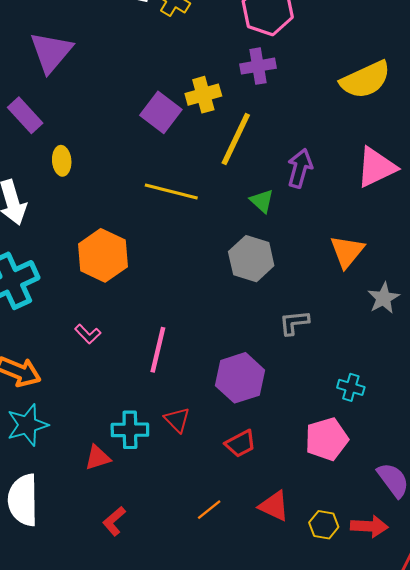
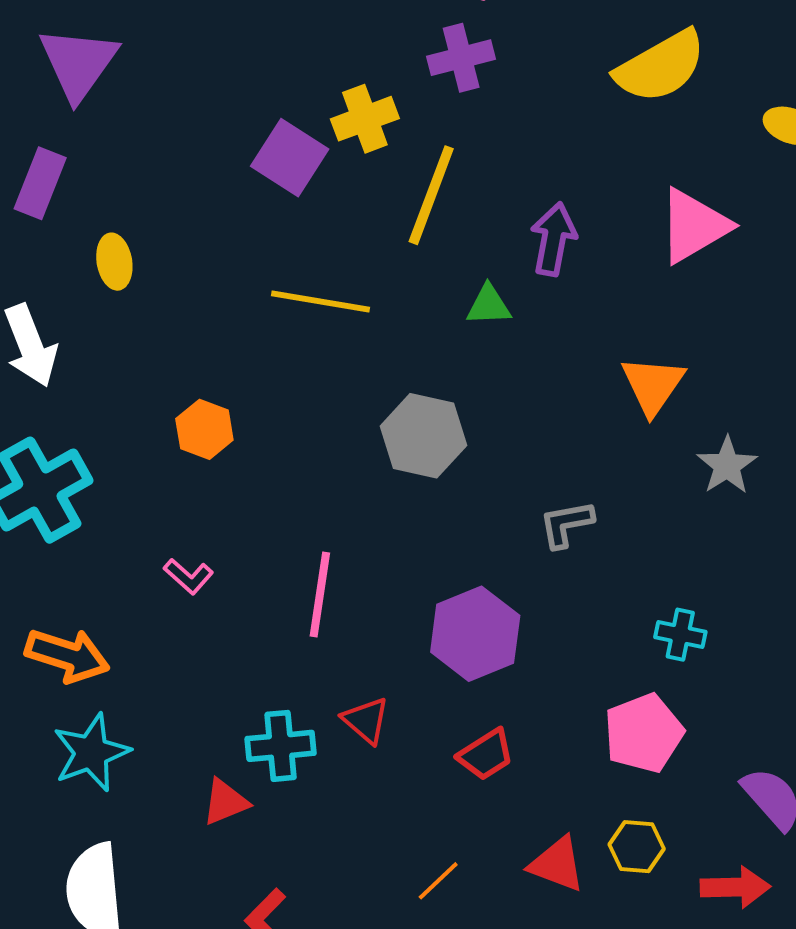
purple rectangle: (25, 115) -> (40, 183), turned 69
green triangle: (262, 201) -> (489, 305), turned -40
orange hexagon: (103, 255) -> (204, 429), size x0.6
gray hexagon: (251, 259) -> (423, 436), moved
yellow hexagon: (324, 525) -> (637, 847), moved

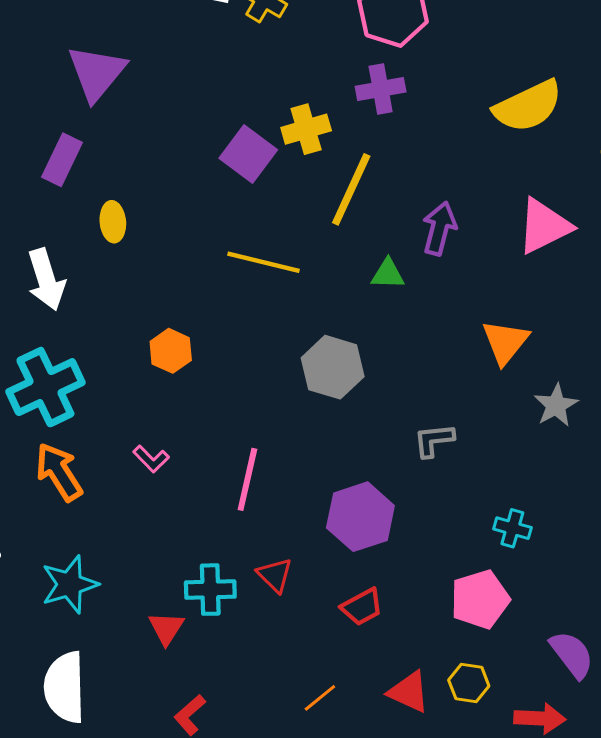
orange arrow: (67, 655) -> (59, 472), moved, turned -144
red triangle: (225, 802) -> (166, 628), turned -39

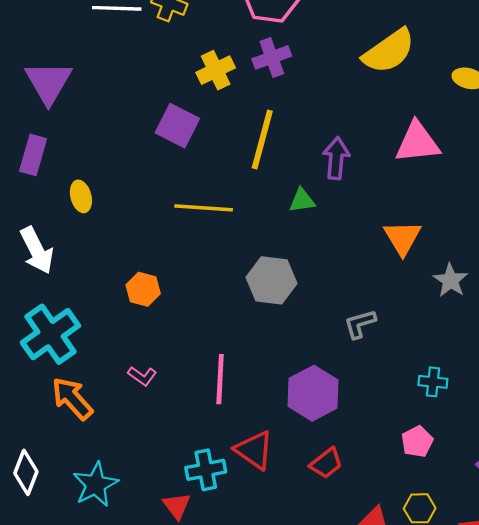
yellow cross: (306, 129) -> (216, 70), moved
pink triangle: (544, 226) -> (417, 142), turned 30
red triangle: (275, 575) -> (254, 450), size x1.4
pink pentagon: (480, 599) -> (417, 442), size x0.7

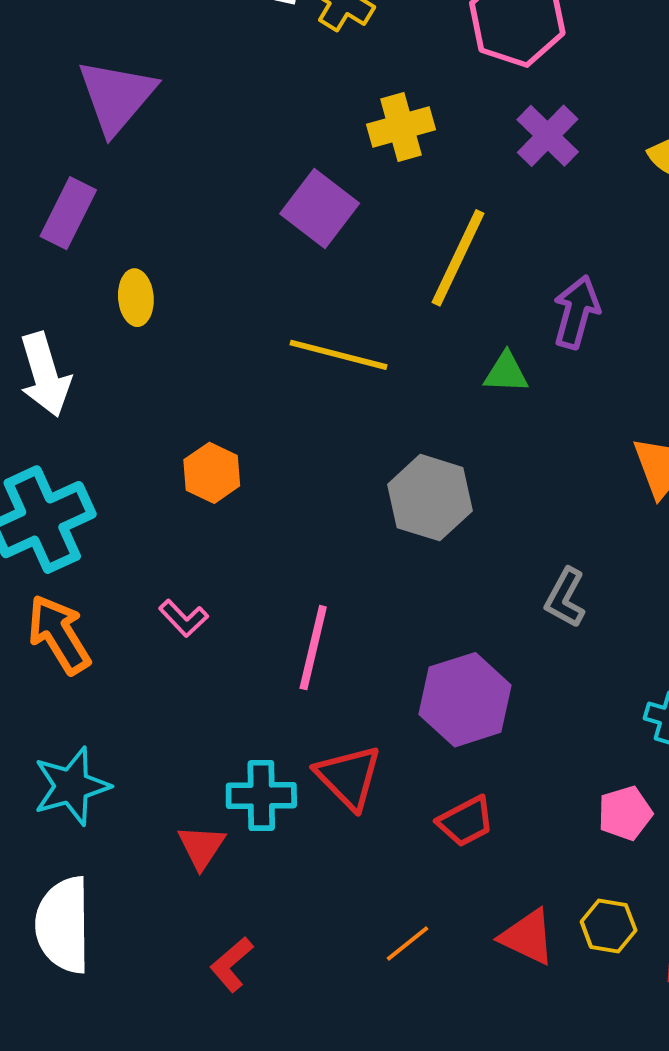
purple cross: (272, 57) -> (548, 136), moved, turned -36
gray L-shape: (360, 324) -> (565, 598), turned -56

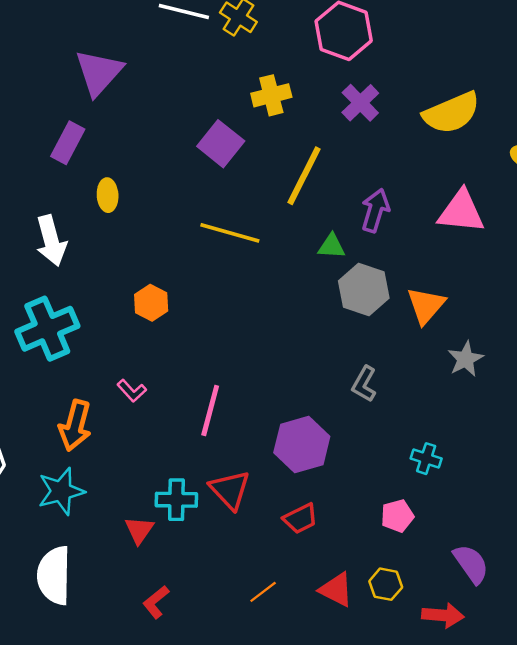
gray hexagon: (430, 498) -> (364, 290), moved
orange arrow: (59, 634) -> (75, 425), moved, turned -135

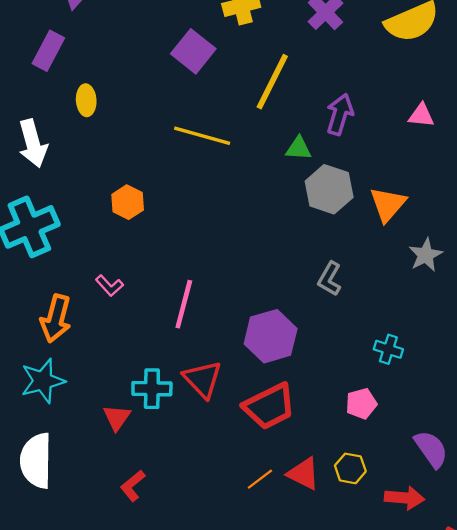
pink triangle: (461, 212) -> (421, 115), size x0.6
red trapezoid: (300, 518) -> (269, 406), size x1.6
orange line: (263, 592) -> (260, 479), moved

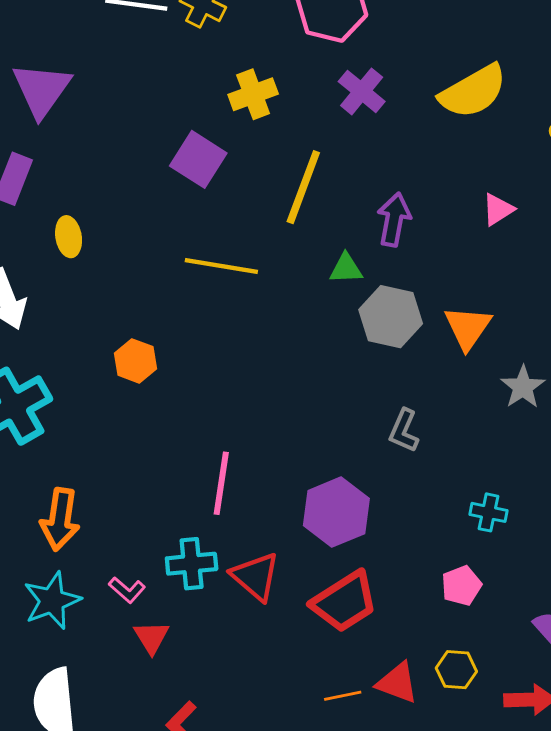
pink triangle: (421, 115) -> (498, 210), turned -32
pink L-shape: (109, 286) -> (127, 590), moved
cyan cross: (152, 389) -> (192, 564), moved
orange line: (260, 479) -> (343, 696), turned 32

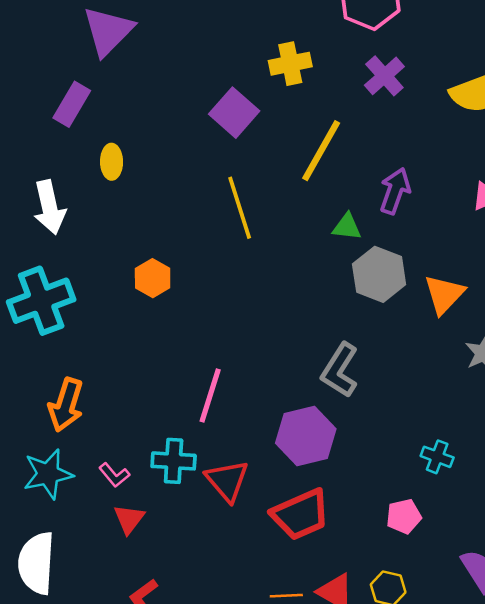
yellow line: (221, 266) -> (240, 208), turned 54
gray L-shape: (404, 431) -> (340, 370), moved, size x1.4

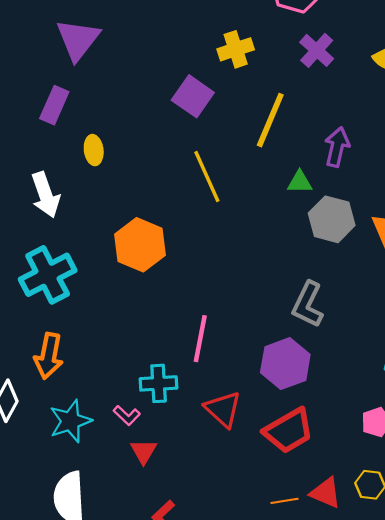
orange hexagon: (153, 278) -> (140, 245), size x1.6
orange arrow: (66, 405) -> (49, 356), moved
cyan cross: (174, 461) -> (159, 383), moved

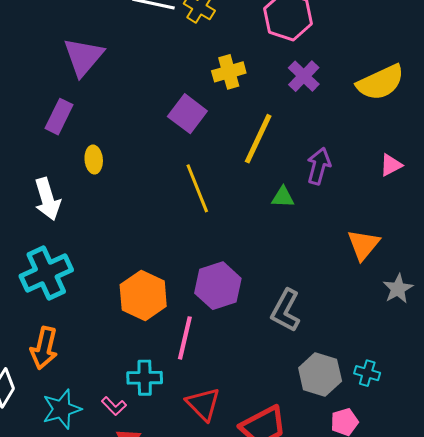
gray hexagon: (332, 219) -> (320, 374), moved
orange hexagon: (140, 245) -> (143, 295), moved
purple hexagon: (285, 364) -> (218, 286), moved

